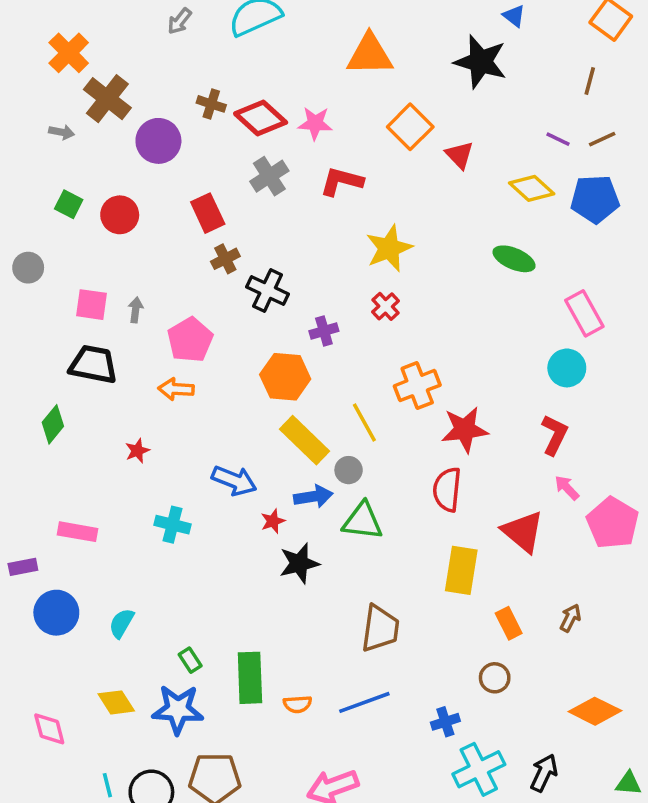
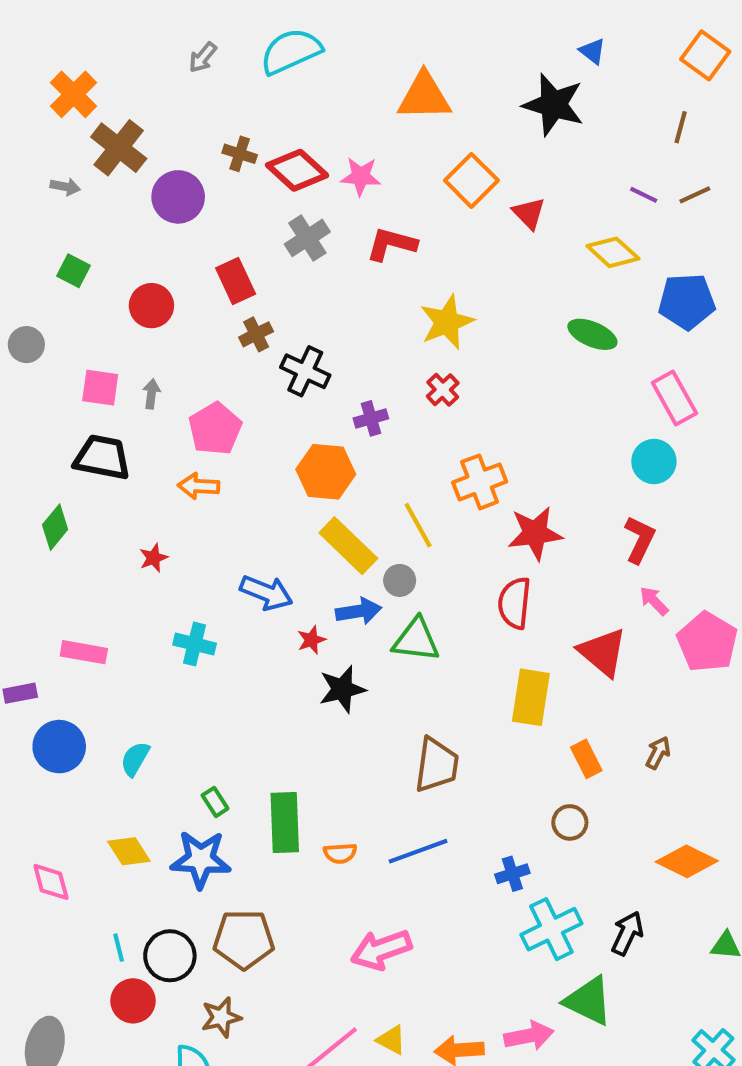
blue pentagon: (595, 199) -> (687, 302), moved
red circle: (120, 215) -> (151, 306), moved

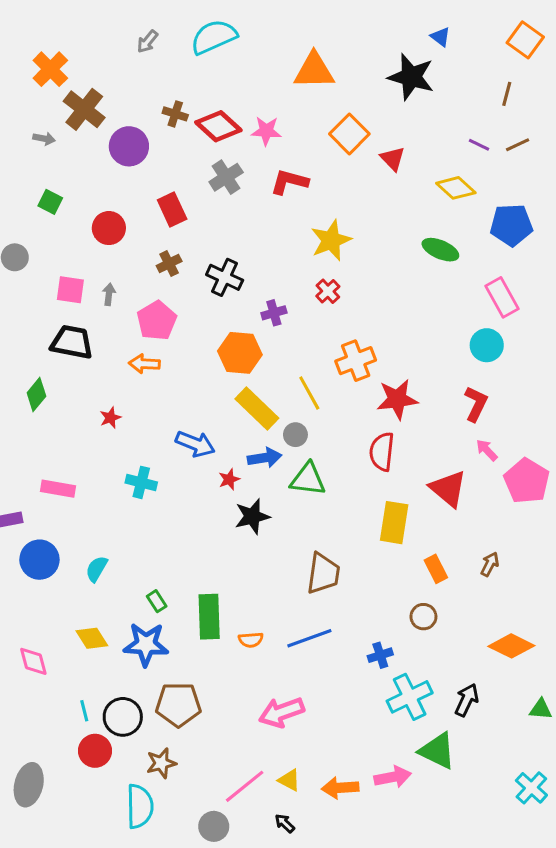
brown cross: (256, 334) -> (169, 263), moved

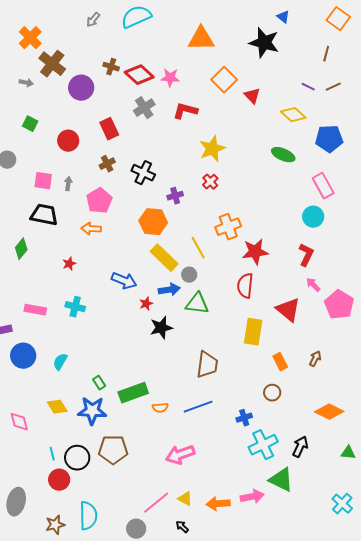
cyan cross: (141, 482) -> (75, 307), moved
green rectangle: (209, 617) -> (133, 393), turned 72
brown star: (161, 763) -> (55, 525), moved

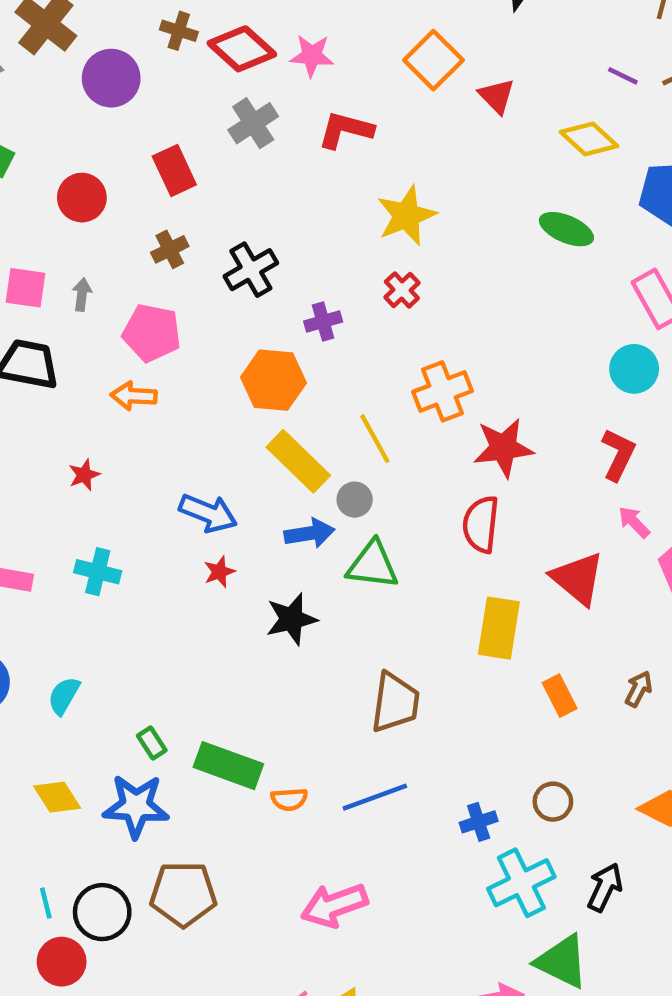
black cross: (143, 173) -> (251, 270), turned 35
pink pentagon: (99, 201) -> (152, 333), turned -30
red star: (146, 304) -> (219, 572), moved
green rectangle: (133, 393) -> (228, 766), turned 40
brown circle: (272, 393) -> (553, 802), moved

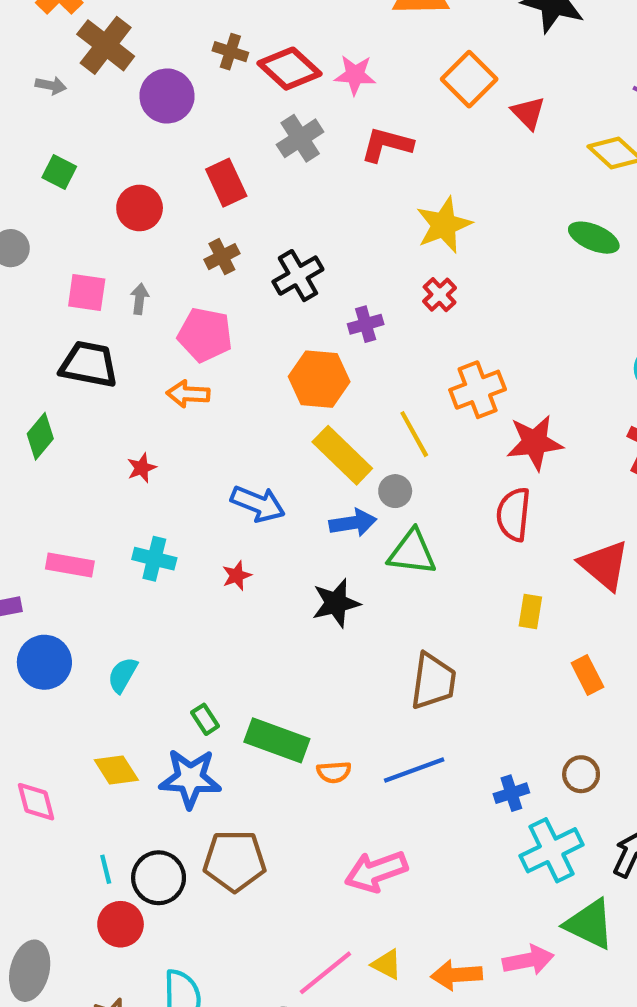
red star: (219, 572) -> (237, 576), moved
yellow rectangle: (499, 628) -> (530, 612), size x0.6

